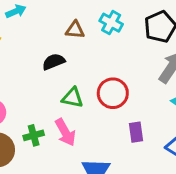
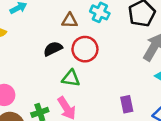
red circle: (113, 93) -> (85, 49), moved

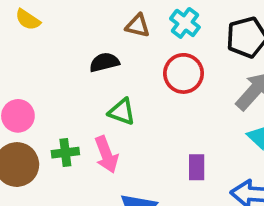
red circle: (85, 49) -> (184, 73), moved

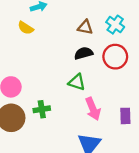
yellow semicircle: (28, 20) -> (26, 28), moved
black semicircle: (104, 62) -> (84, 53), moved
pink arrow: (106, 155) -> (93, 109), moved

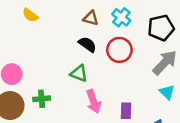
black semicircle: (84, 53) -> (87, 44), turned 48

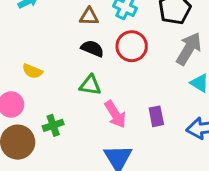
yellow semicircle: (30, 15) -> (32, 71), moved

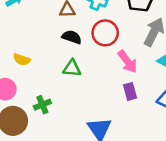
pink arrow: (115, 114) -> (128, 62), moved

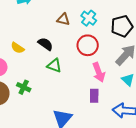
black semicircle: (72, 37) -> (45, 44), moved
green cross: (42, 105) -> (24, 87), turned 32

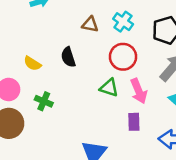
black semicircle: (45, 44) -> (68, 57), turned -140
green triangle: (54, 66) -> (109, 88), moved
green cross: (24, 87) -> (44, 101), moved

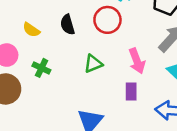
red circle: (123, 57) -> (107, 20), moved
green triangle: (109, 88) -> (93, 64), moved, turned -42

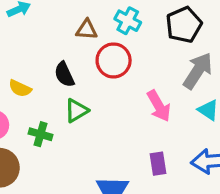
green triangle: (93, 64) -> (76, 111), moved
purple rectangle: (131, 92) -> (158, 164), moved

